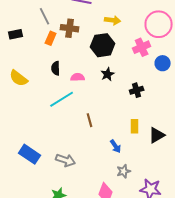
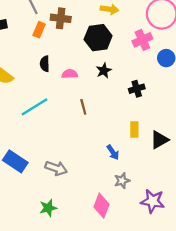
cyan line: (62, 99) -> (35, 107), moved
brown line: (90, 120) -> (83, 107), moved

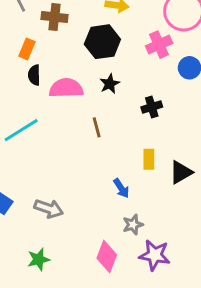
orange rectangle: (39, 30) -> (27, 49), moved
pink semicircle: (70, 74) -> (66, 88), size x1.6
brown line: (83, 107) -> (97, 127), moved
purple star: (153, 201) -> (155, 255), moved

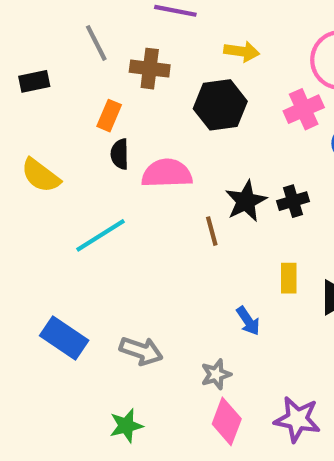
black star: (110, 84) -> (246, 201), moved, size x1.4
gray star: (133, 225) -> (216, 374), moved

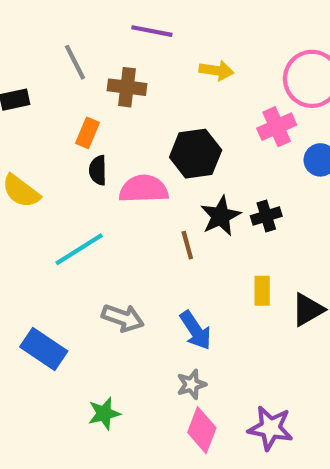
black hexagon: (220, 105) -> (196, 154), moved
blue arrow: (248, 321) -> (196, 330), moved, size x1.4
gray arrow: (141, 351) -> (123, 318), moved
green star: (126, 426) -> (104, 413), moved

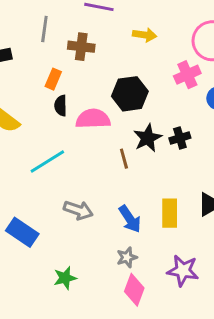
gray line: (75, 62) -> (44, 29), turned 35
yellow rectangle: (262, 291) -> (170, 213), moved, size x1.4
purple star: (270, 428) -> (183, 271), moved

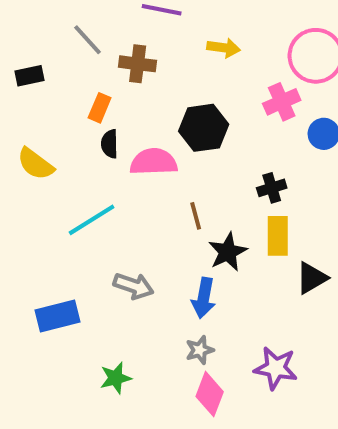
gray line: (44, 29) -> (88, 40), turned -50
black star: (148, 138) -> (228, 252), moved
yellow rectangle: (170, 213) -> (278, 236), moved
blue arrow: (130, 219) -> (204, 298), turned 44
blue rectangle: (22, 232) -> (58, 316), turned -48

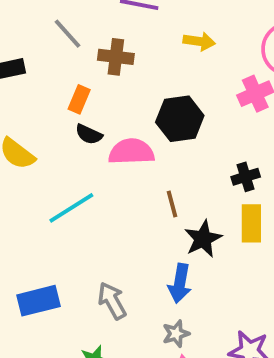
black semicircle: (110, 144) -> (89, 134), turned -64
gray arrow: (134, 286) -> (112, 301), moved, turned -138

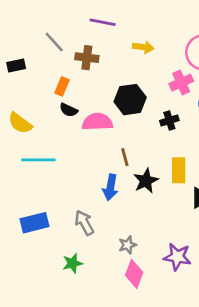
black cross: (246, 177) -> (169, 121), moved
cyan line: (71, 208) -> (38, 160), moved, turned 32
blue arrow: (180, 283) -> (110, 187), moved

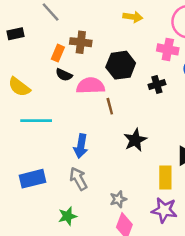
brown cross: (87, 58) -> (81, 42), moved
pink cross: (181, 83) -> (168, 49), turned 35
brown line: (125, 157) -> (110, 106), moved
yellow rectangle: (179, 170) -> (165, 177), moved
blue arrow: (110, 187) -> (81, 146), moved

